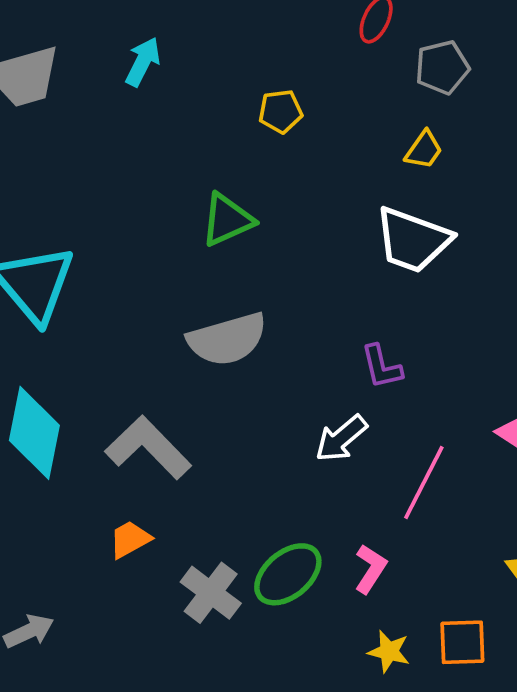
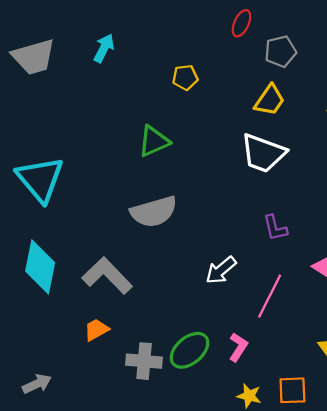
yellow trapezoid: (424, 150) -> (270, 100), size x1.4
purple L-shape: (382, 367) -> (275, 228), moved
gray cross: (211, 593) -> (144, 361), turned -32

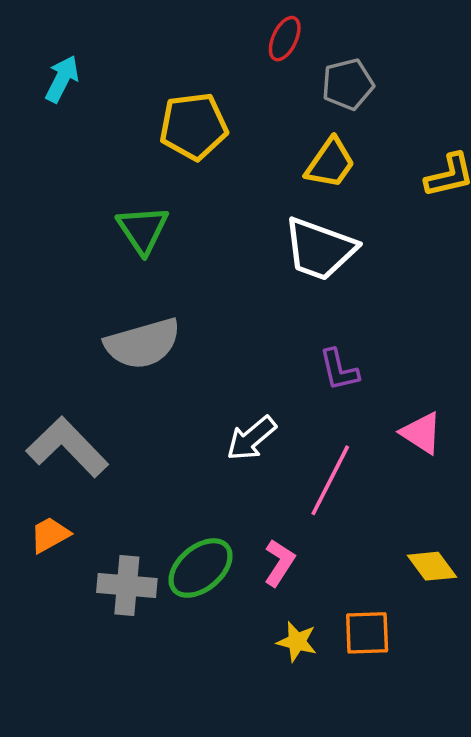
yellow pentagon: (185, 77) -> (194, 126), size x1.6
green triangle: (154, 141) -> (143, 230), turned -40

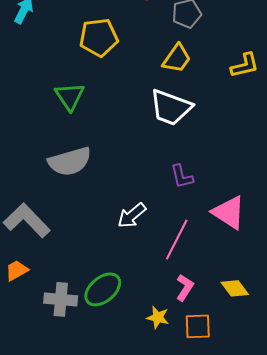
pink triangle: (421, 433) -> (229, 212), size x1.4
pink L-shape: (279, 563) -> (185, 287), moved
yellow star: (297, 642) -> (158, 317), moved

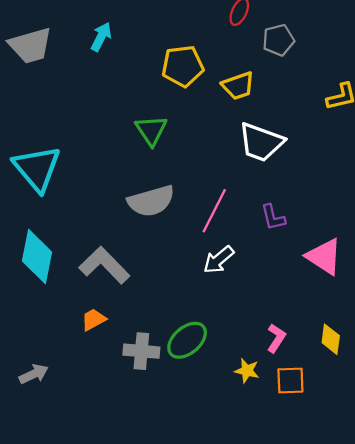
yellow trapezoid: (177, 58) -> (238, 86), moved, turned 36
pink line: (177, 239) -> (214, 211), moved
yellow diamond: (235, 288) -> (331, 339), turned 44

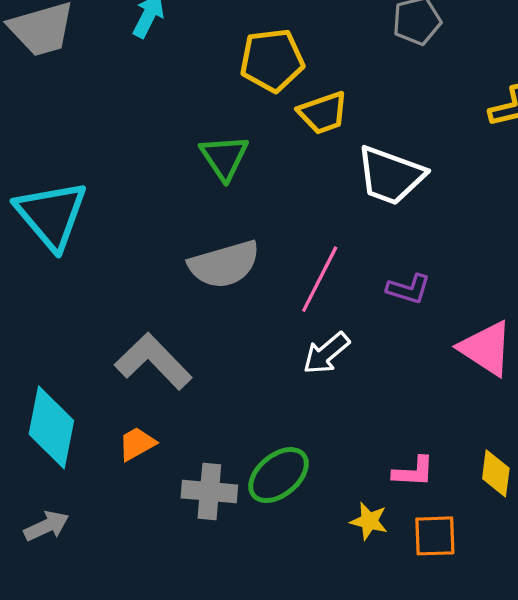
yellow trapezoid: (238, 86) -> (323, 113), moved
purple L-shape: (273, 217) -> (409, 289), turned -60
cyan diamond: (37, 256) -> (51, 427), moved
pink L-shape: (276, 338) -> (414, 472), turned 60

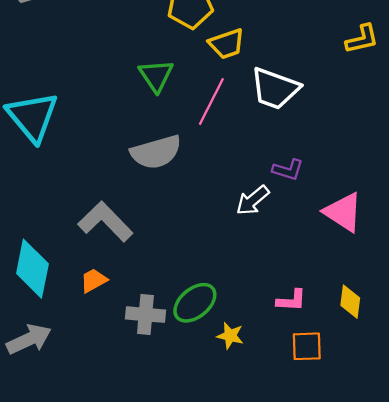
pink line: (320, 279) -> (211, 101), moved
white arrow: (326, 353) -> (253, 200), moved
yellow star: (369, 521) -> (230, 336), moved
gray arrow: (46, 526) -> (29, 339), size x1.4

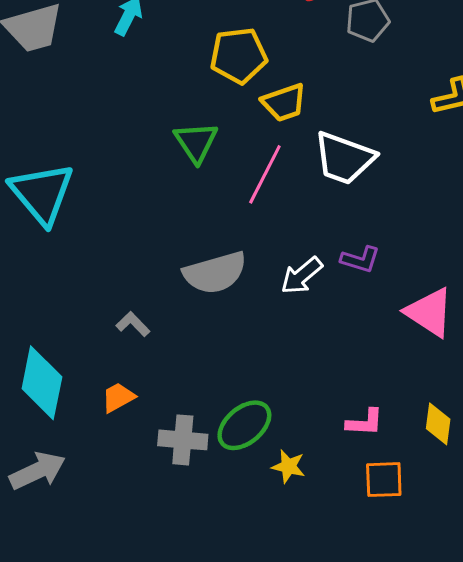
gray semicircle: (156, 152) -> (215, 273), moved
white arrow: (253, 200) -> (302, 276), moved
gray L-shape: (105, 222) -> (133, 324), size x0.5

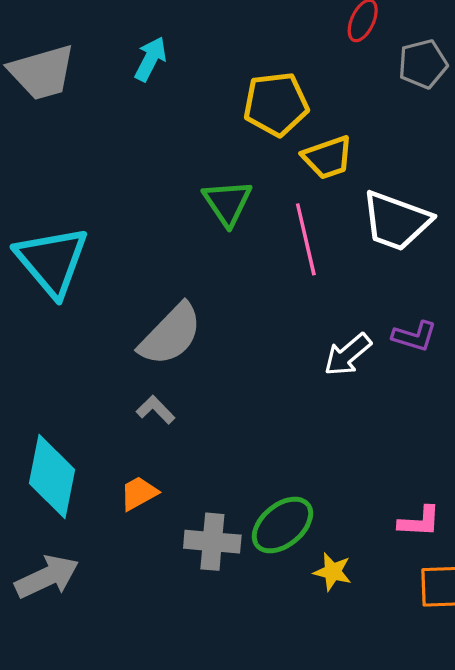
pink line: (265, 174) -> (306, 239), turned -40
gray semicircle: (215, 273) -> (171, 335), moved, turned -30

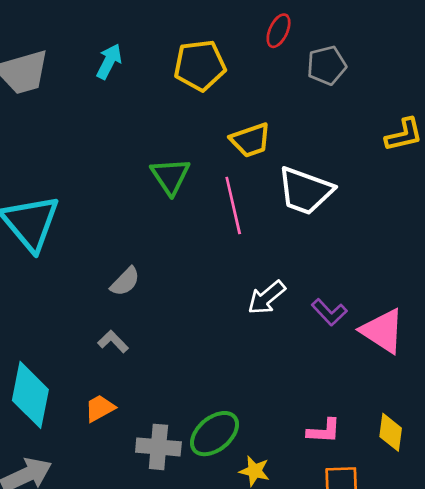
yellow pentagon: (276, 104) -> (200, 65), moved
gray semicircle: (171, 335) -> (125, 282), size x0.6
purple L-shape: (414, 336) -> (329, 312), moved, turned 30

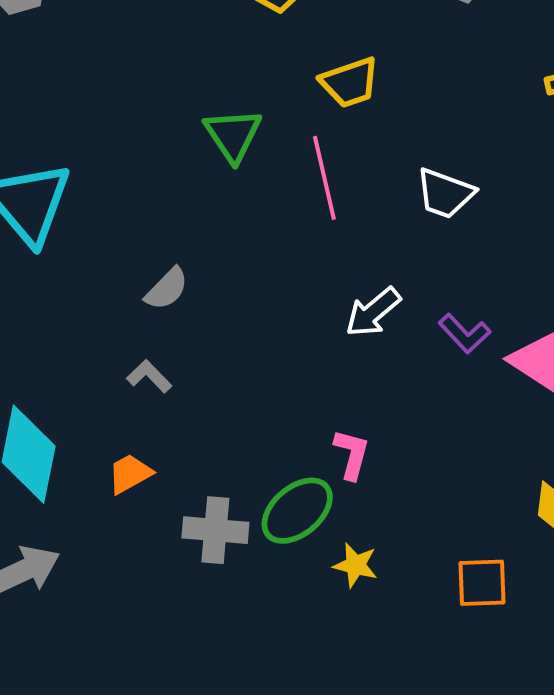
white trapezoid: (305, 191) -> (445, 193), moved, size x0.7
pink L-shape: (324, 431) -> (352, 454), moved, turned -78

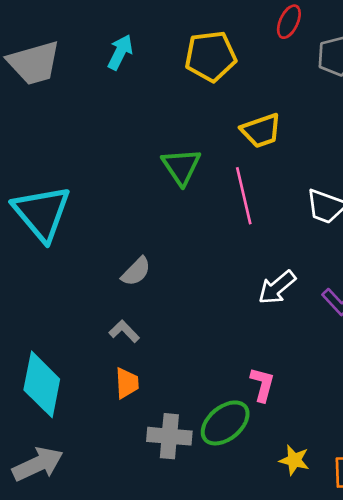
orange trapezoid: (130, 474) -> (127, 383), moved, turned 116
yellow star: (356, 565) -> (294, 460), moved

